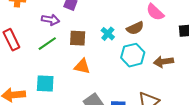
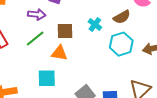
orange triangle: (82, 66) -> (59, 53), moved
cyan square: (45, 84) -> (47, 78), moved

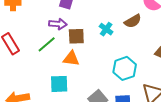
purple arrow: (37, 14) -> (58, 24), moved
cyan hexagon: (121, 44) -> (125, 68), moved

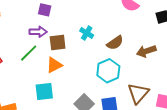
brown semicircle: (133, 21) -> (115, 43), moved
orange triangle: (71, 58) -> (54, 65), turned -30

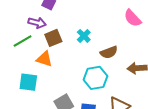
brown square: (58, 43) -> (53, 38), turned -30
orange triangle: (54, 65) -> (44, 59), turned 30

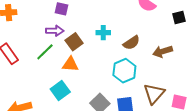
cyan cross: (84, 36) -> (103, 33), turned -32
cyan square: (28, 82) -> (60, 91), turned -30

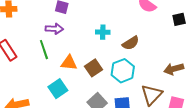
brown square: (74, 42) -> (93, 68), moved
brown arrow: (163, 51) -> (174, 69), moved
green line: (45, 52) -> (44, 50), turned -66

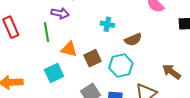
brown arrow: (174, 69) -> (172, 72), turned 42

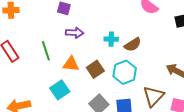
purple arrow: (60, 13) -> (75, 33), moved
cyan cross: (107, 24) -> (111, 39), moved

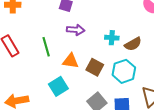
brown square: (95, 69) -> (95, 67), turned -30

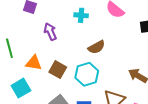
purple arrow: (76, 30) -> (50, 32), moved, turned -120
cyan cross: (112, 38) -> (81, 15), moved

